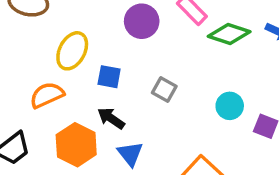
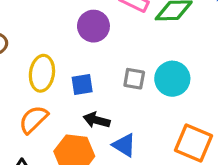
cyan circle: (230, 106) -> (172, 79), moved, size x1.4

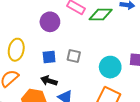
cyan circle: (172, 79) -> (110, 67), moved
blue square: (82, 84) -> (49, 57), moved

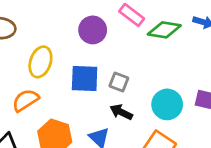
blue square: (49, 57) -> (85, 78), size x1.5
black arrow: (49, 81) -> (121, 112), moved

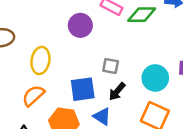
blue square: (85, 78) -> (83, 89), moved
black arrow: (121, 112) -> (117, 91), turned -66

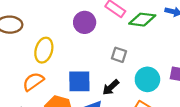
gray square: (111, 66) -> (119, 55), moved

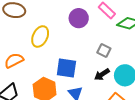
orange semicircle: (33, 82) -> (14, 60), moved
black arrow: (111, 87) -> (102, 74), moved

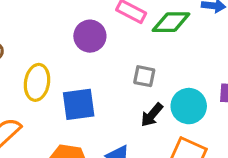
blue square: (66, 68) -> (79, 104), moved

